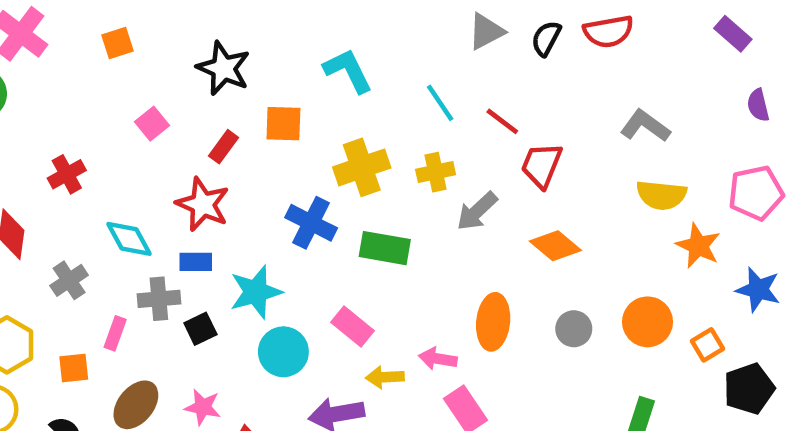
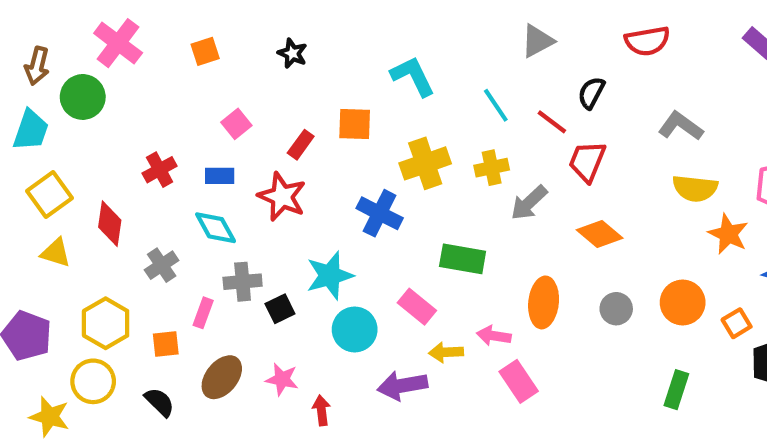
black semicircle: (546, 38) -> (591, 93), moved
black star: (223, 68) -> (292, 53), moved, size x0.6
green rectangle: (385, 248) -> (463, 259), moved
blue rectangle: (196, 262) -> (220, 176), moved

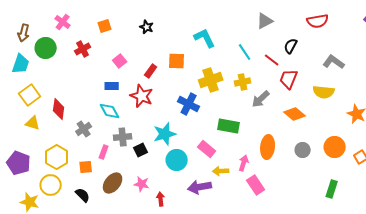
pink cross: (118, 43) -> (63, 22), size x0.7
red cross: (160, 170) -> (83, 49), moved
yellow semicircle: (695, 188) -> (324, 92), moved
pink arrow: (494, 336) -> (244, 163), turned 98

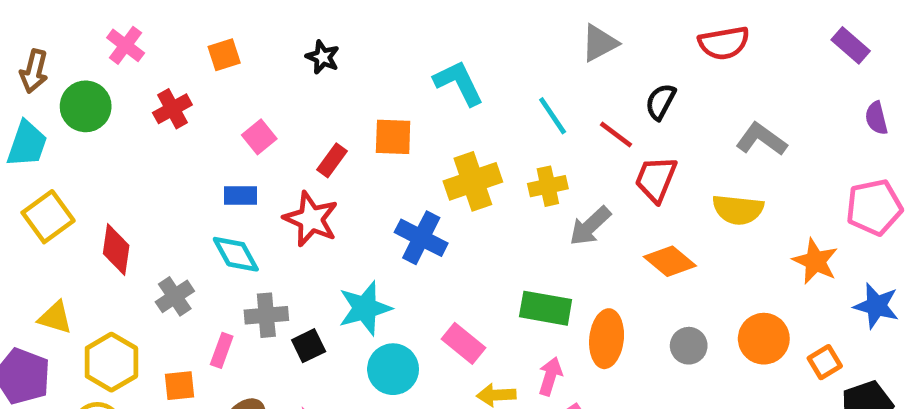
yellow triangle: (33, 123) -> (55, 318), moved
green rectangle: (229, 126) -> (546, 308), moved

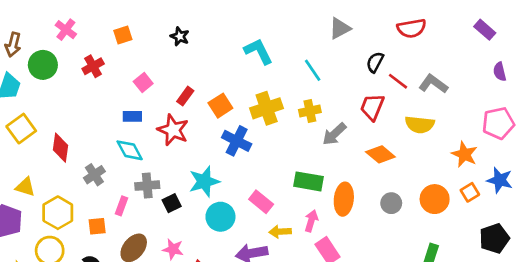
red line: (616, 135) -> (398, 81), moved
orange square: (393, 137) -> (220, 106), moved, turned -35
orange square: (825, 362) -> (470, 192), moved

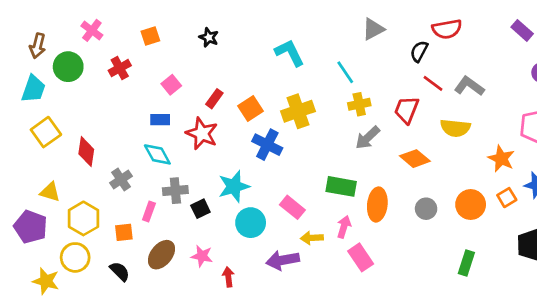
black semicircle: (375, 62) -> (419, 51), moved
yellow cross: (310, 111) -> (359, 104), moved

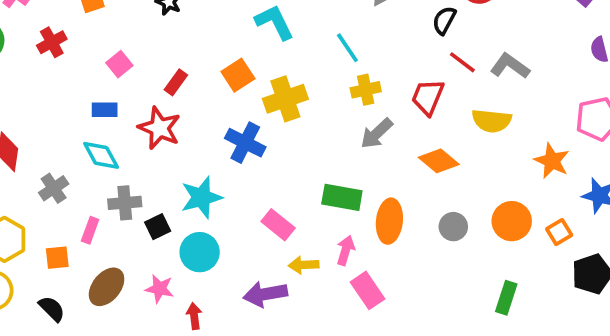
orange square: (251, 108) -> (238, 75), moved
orange square: (507, 198) -> (559, 232), moved
cyan circle: (251, 223) -> (200, 252), moved

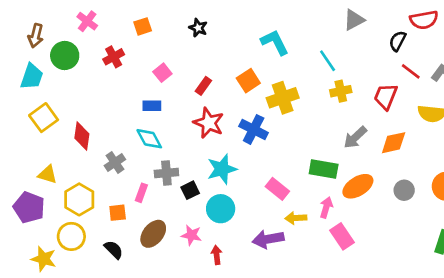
red star: (159, 128) -> (209, 123), moved
gray arrow: (377, 134) -> (355, 137), moved
orange diamond: (439, 161) -> (394, 143), turned -52
orange ellipse: (389, 221) -> (358, 186), turned 52

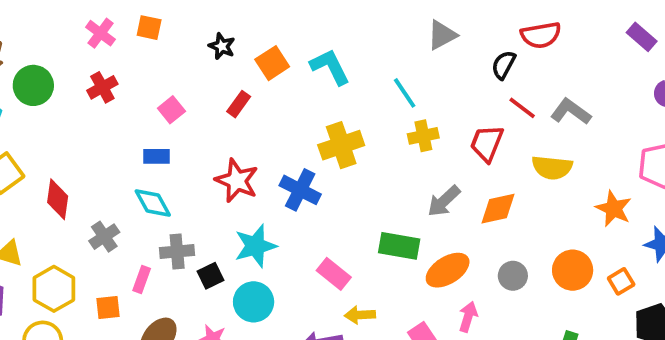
pink cross: (87, 21) -> (101, 33), moved
orange square: (143, 26) -> (149, 28), moved, turned 30
orange square: (248, 81) -> (272, 63), moved
red rectangle: (203, 86) -> (239, 104), moved
pink arrow: (326, 207) -> (468, 317), moved

